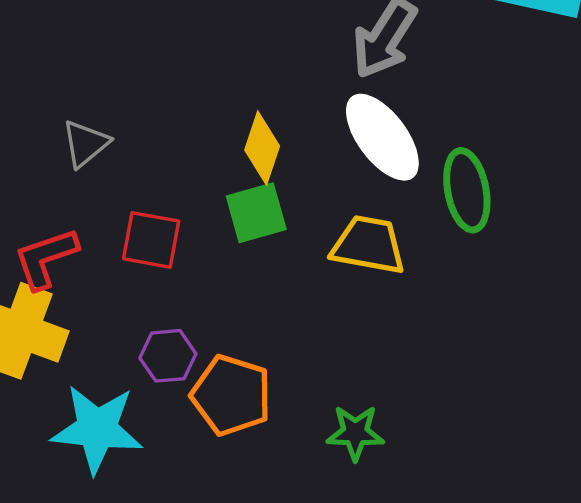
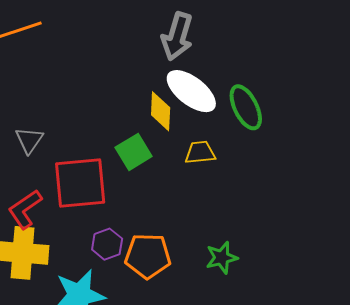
yellow diamond: (262, 148) -> (161, 111), moved
red square: (151, 240) -> (80, 183), size x1.6
yellow trapezoid: (368, 245) -> (200, 152), size x0.7

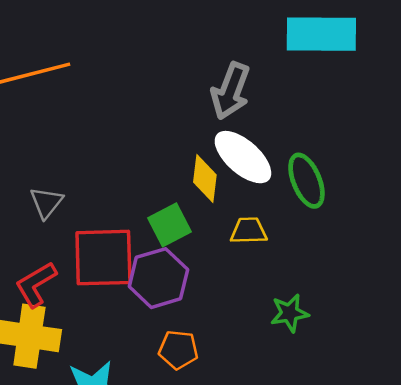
purple hexagon: (107, 244) -> (158, 278), moved, size x1.6
orange pentagon: (148, 256) -> (178, 350), size x0.7
green star: (222, 258) -> (290, 313), moved

